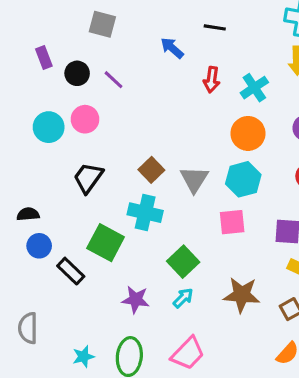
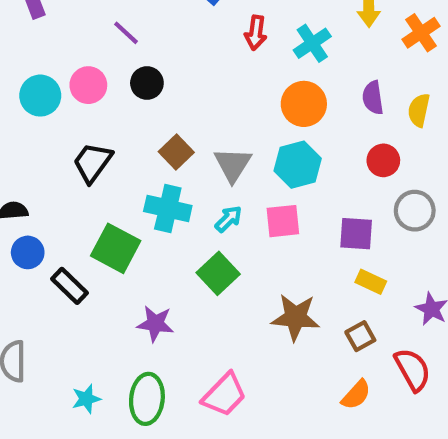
black circle: (77, 73) -> (147, 83), moved
cyan arrow: (183, 298) -> (229, 219), moved

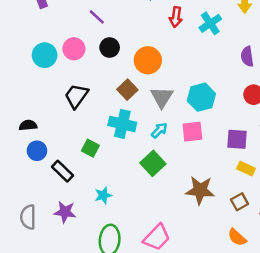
orange circle: (304, 104) -> (148, 60), moved
green square: (116, 248) -> (90, 148), size x0.6
purple star: (155, 324) -> (65, 212), moved
orange semicircle: (356, 395) -> (237, 237), turned 90
cyan star: (86, 399) -> (103, 195), moved

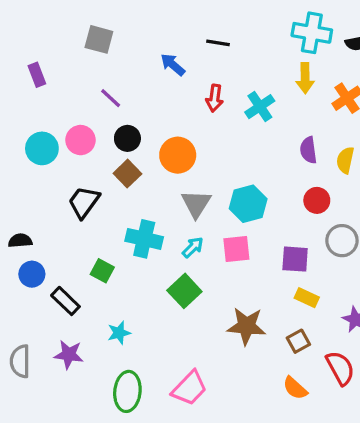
brown square: (127, 90) -> (127, 174), moved

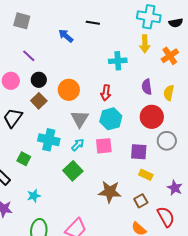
red arrow: (215, 98) -> (106, 93), moved
cyan cross: (260, 107) -> (118, 61), turned 30
red circle: (317, 200) -> (152, 117), size x1.5

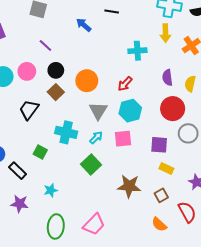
red arrow: (106, 93) -> (125, 84), turned 35

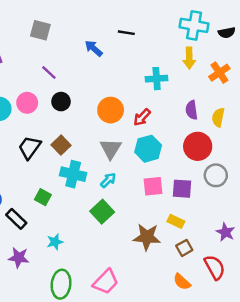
orange circle: (87, 81) -> (111, 110), moved
brown square: (56, 92) -> (61, 145), moved
pink square: (123, 139) -> (153, 186), moved
yellow rectangle: (166, 169) -> (176, 221), moved

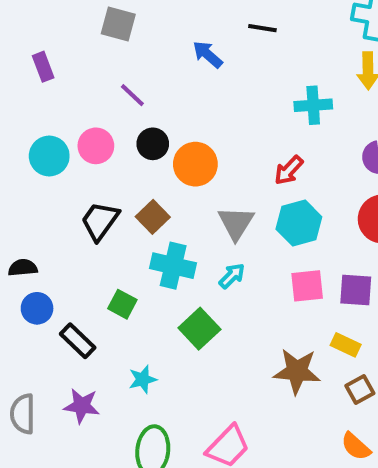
orange circle: (111, 110) -> (195, 164), moved
green square: (102, 212) -> (199, 329), moved

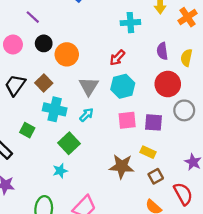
cyan star: (143, 379) -> (60, 171), moved

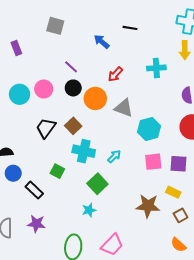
purple line: (33, 17) -> (71, 67), moved
red arrow: (117, 58) -> (115, 74), moved
gray triangle: (89, 86) -> (124, 108), moved, turned -42

